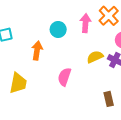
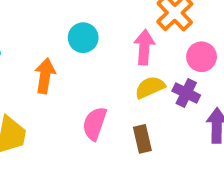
pink arrow: (85, 23) -> (144, 47), moved
brown rectangle: (109, 99) -> (142, 139), moved

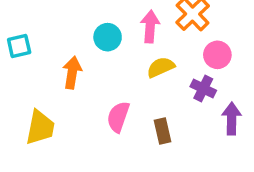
pink arrow: (144, 47) -> (150, 27), moved
yellow semicircle: (150, 87) -> (161, 67), moved

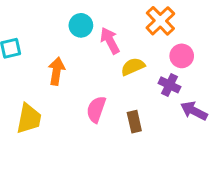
pink arrow: (150, 27) -> (110, 41), moved, turned -32
cyan circle: (108, 37) -> (81, 25), moved
purple arrow: (232, 119) -> (194, 111), turned -64

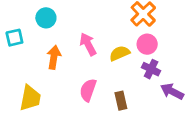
cyan circle: (81, 25) -> (46, 18), moved
pink arrow: (110, 41) -> (88, 44), moved
pink circle: (182, 56) -> (147, 44), moved

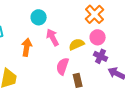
cyan circle: (46, 18) -> (39, 17), moved
pink semicircle: (88, 90) -> (63, 66), moved

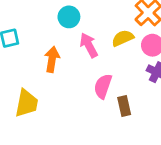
yellow semicircle: (77, 44) -> (123, 38), moved

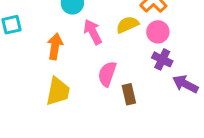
yellow trapezoid: (27, 103) -> (58, 91), moved

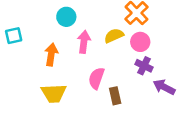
pink arrow: (93, 32) -> (84, 42), turned 35
yellow trapezoid: (58, 91) -> (54, 93), turned 76

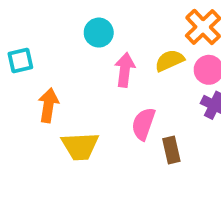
orange arrow: (51, 54) -> (48, 105), moved

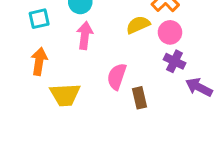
cyan square: (20, 61) -> (39, 19), moved
pink arrow: (125, 70) -> (85, 35), moved

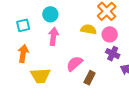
yellow semicircle: (138, 25) -> (89, 29), turned 35
pink semicircle: (117, 77) -> (74, 64), turned 30
brown rectangle: (140, 98) -> (90, 78), turned 40

